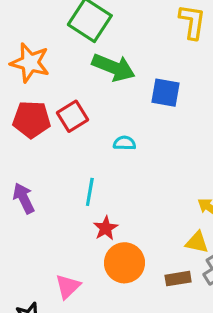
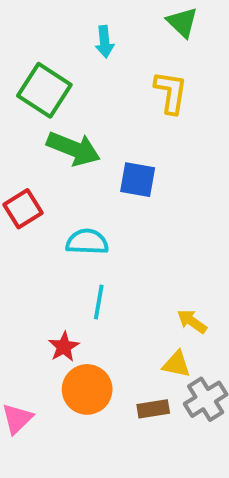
cyan semicircle: (124, 143) -> (87, 242), size x1.5
cyan line: (90, 192) -> (99, 302), moved

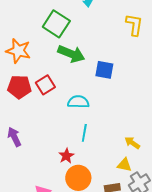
yellow L-shape: (171, 92) -> (134, 25), moved

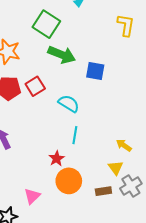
cyan semicircle: (78, 102) -> (69, 104), turned 30
yellow triangle: (124, 165) -> (116, 168), turned 42

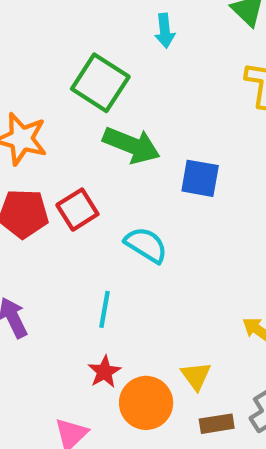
cyan line: (75, 135) -> (104, 309), moved
red star: (57, 159) -> (104, 372), moved
yellow triangle: (116, 168) -> (196, 376), moved

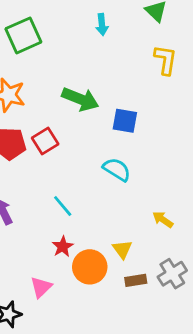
green square: (100, 83) -> (23, 35), moved, turned 33
cyan semicircle: (146, 245) -> (117, 169), moved
cyan line: (104, 309) -> (63, 206), turned -50

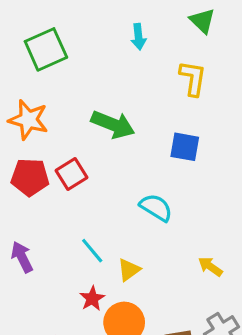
yellow L-shape: (166, 60) -> (193, 78), moved
blue square: (125, 121) -> (185, 147), moved
yellow triangle: (122, 249) -> (129, 270), moved, turned 30

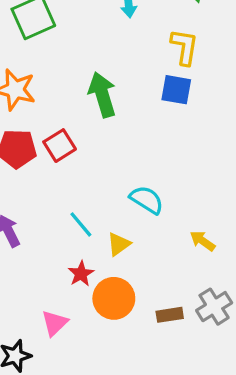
green arrow: (113, 125) -> (102, 95), turned -129
blue square: (185, 147) -> (176, 90), moved
cyan semicircle: (156, 208) -> (147, 200), moved

